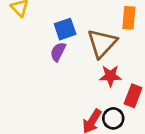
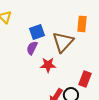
red star: (110, 76) -> (48, 65), moved

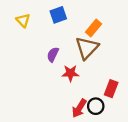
orange rectangle: (82, 24) -> (94, 28), moved, turned 35
blue square: (37, 32) -> (58, 15), moved

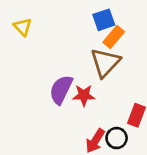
blue square: (58, 15) -> (104, 20), moved
purple semicircle: (53, 54) -> (61, 90), moved, size x1.5

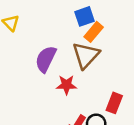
purple semicircle: (61, 90) -> (46, 59), moved

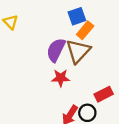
purple semicircle: (46, 59) -> (56, 50), moved
red rectangle: (114, 103) -> (104, 94), turned 42

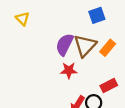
blue square: (77, 16) -> (97, 15), moved
orange rectangle: (85, 30) -> (108, 48), moved

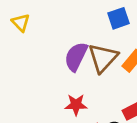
red star: (69, 70) -> (76, 105), moved

